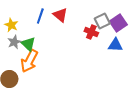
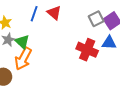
red cross: (91, 32) -> (87, 50), moved, size x1.5

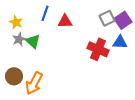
red triangle: (54, 13) -> (65, 21), moved, turned -42
orange arrow: (23, 59) -> (34, 83), moved

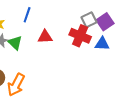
red triangle: (65, 21) -> (45, 37), moved
red cross: (98, 49) -> (80, 36), moved

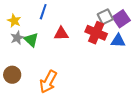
orange arrow: (16, 85) -> (48, 82), moved

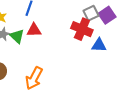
red triangle: (61, 34) -> (34, 30), moved
blue triangle: (118, 41) -> (99, 45), moved

